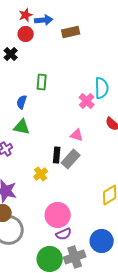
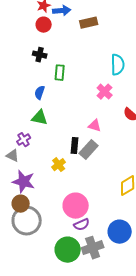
black cross: (11, 54) -> (40, 55), moved, turned -32
cyan semicircle: (102, 88) -> (118, 65), moved

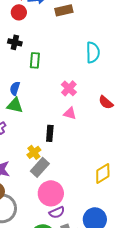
pink cross: (105, 92) -> (69, 88), moved
blue semicircle: (40, 93) -> (15, 88), moved
gray rectangle: (89, 150) -> (40, 167), moved

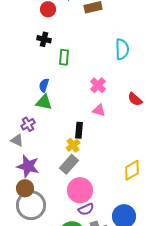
yellow cross: (34, 152) -> (73, 145), moved

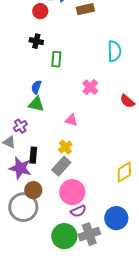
pink triangle: (99, 110) -> (71, 120), moved
black rectangle: (79, 130) -> (33, 155), moved
brown circle: (25, 188) -> (33, 190), moved

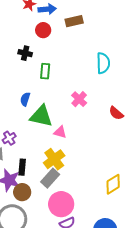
red circle: (40, 11) -> (43, 30), moved
green triangle: (36, 104) -> (41, 116), moved, size x1.4
yellow cross: (65, 147) -> (54, 159), size x1.5
brown circle: (33, 190) -> (22, 192), moved

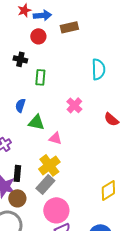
green triangle: (41, 116) -> (36, 122), size x0.7

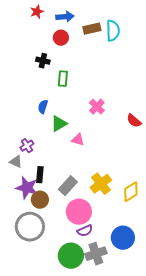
red star: (24, 10) -> (37, 12), moved
cyan semicircle: (98, 69) -> (113, 31), moved
green triangle: (36, 122) -> (59, 124), turned -42
yellow cross: (49, 165) -> (101, 184), moved

